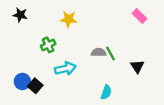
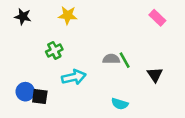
yellow star: (69, 19) -> (68, 15), moved
black square: (35, 86) -> (40, 97), turned -32
cyan semicircle: (106, 92) -> (120, 104), turned 88

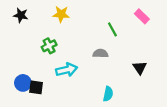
green line: (125, 60) -> (112, 29), moved
cyan semicircle: (120, 104) -> (108, 94), turned -96

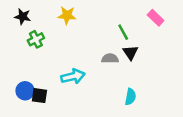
green cross: (49, 46) -> (36, 39), moved
black triangle: (140, 68) -> (130, 52), moved
cyan semicircle: (108, 94) -> (130, 97), moved

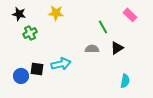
black triangle: (130, 52) -> (117, 48), moved, turned 32
black square: (39, 96) -> (37, 69), moved
cyan semicircle: (130, 97) -> (125, 81), moved

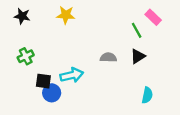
green line: (103, 27) -> (137, 30), moved
green cross: (30, 33) -> (26, 56), moved
blue circle: (21, 76) -> (52, 93), moved

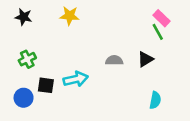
green line: (137, 30) -> (158, 32), moved
blue circle: (52, 93) -> (24, 98), moved

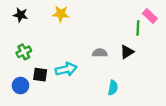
pink rectangle: (161, 18) -> (150, 16), moved
green line: (158, 32) -> (138, 28), turned 32
cyan semicircle: (155, 100) -> (113, 88), moved

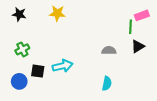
pink rectangle: (150, 16) -> (142, 15), turned -64
black triangle: (127, 52) -> (138, 46), moved
gray semicircle: (100, 53) -> (109, 50), moved

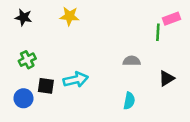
black triangle: (138, 46) -> (167, 78), moved

